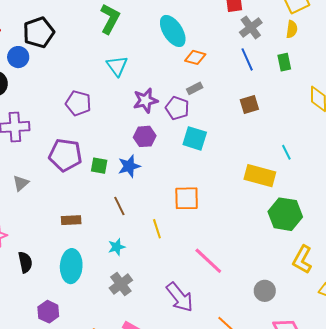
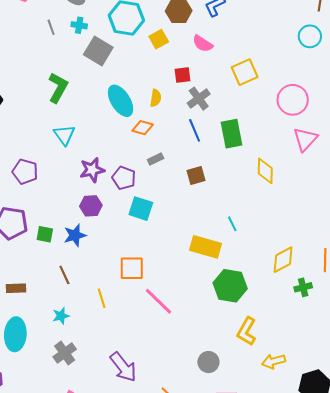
yellow semicircle: (292, 29) -> (156, 98), moved
green rectangle: (284, 62) -> (231, 134), size x1.6
gray rectangle: (195, 88) -> (156, 159), moved
pink line: (208, 261) -> (159, 301), moved

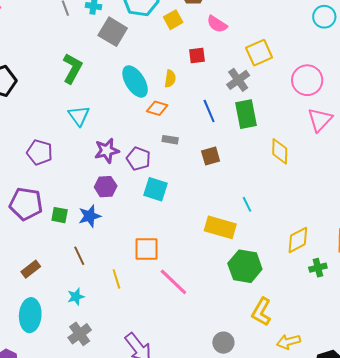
gray cross: (199, 99) -> (238, 80), moved
gray rectangle: (156, 159) -> (170, 140), turned 35
brown rectangle: (16, 288) -> (31, 269), turned -36

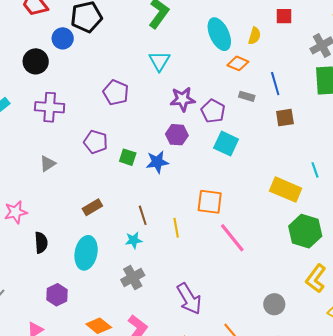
blue line: (209, 111) -> (275, 84), moved
purple pentagon: (26, 204) -> (96, 142), size x0.7
brown line: (79, 256) -> (143, 215), moved

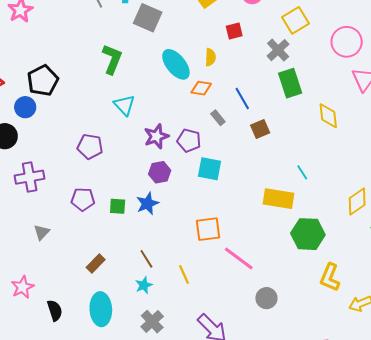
gray rectangle: (247, 96) -> (218, 118), turned 49
yellow line: (176, 228) -> (184, 274), moved
gray circle: (274, 304) -> (266, 298), moved

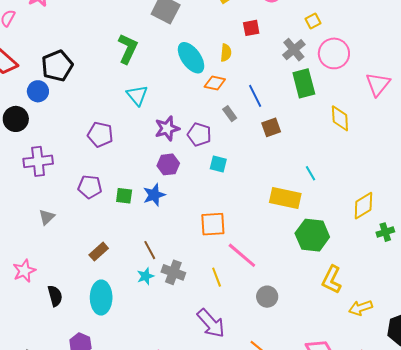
yellow square: (295, 20) -> (313, 21), size x0.6
pink circle: (347, 42) -> (334, 53), moved
cyan square: (210, 169) -> (218, 164), size x0.7
yellow line: (184, 274) -> (217, 277), moved
gray cross: (152, 322) -> (173, 272), moved, turned -30

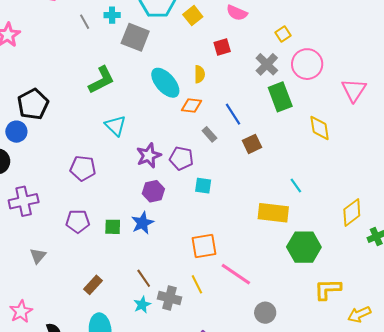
green L-shape: (128, 49) -> (101, 80), turned 44
yellow line: (217, 277) -> (197, 284), moved
yellow L-shape: (332, 280) -> (328, 289), turned 68

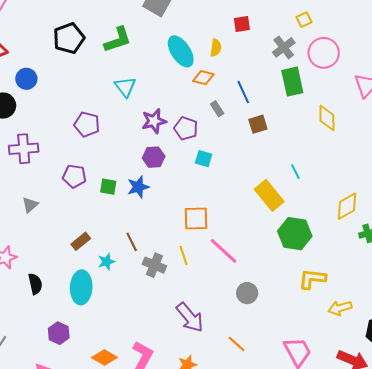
black pentagon: (33, 104) -> (69, 38), moved
yellow rectangle: (273, 213) -> (269, 195), turned 36
cyan star: (142, 305) -> (106, 262), moved

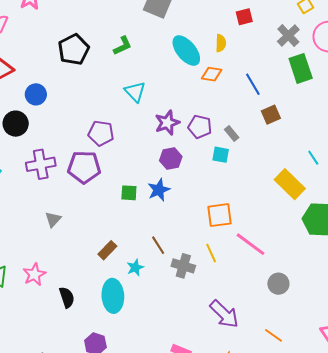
green L-shape: (118, 40) -> (123, 46), size x0.7
gray rectangle: (217, 109) -> (232, 134), moved
purple pentagon: (74, 176) -> (84, 167), moved, size x1.4

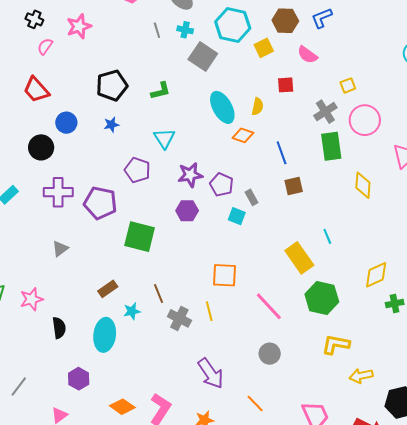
purple pentagon: (101, 133) -> (137, 170), moved
blue star: (159, 190) -> (111, 125), moved, size x0.7
green square: (129, 193) -> (140, 237), size x1.8
pink line: (250, 244) -> (269, 306), moved

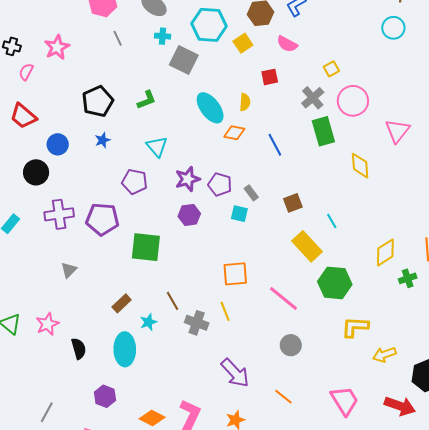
gray line: (157, 30) -> (118, 38), moved
brown square: (294, 186) -> (293, 203), moved

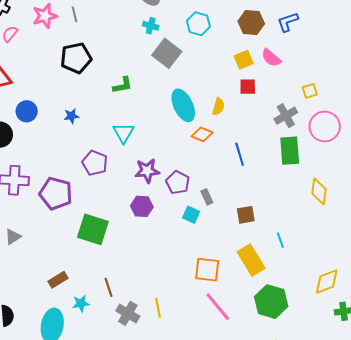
cyan hexagon: (209, 25) -> (198, 24), size x0.7
gray line: (118, 38) -> (74, 14), moved
yellow square: (243, 43) -> (244, 60), moved
black pentagon: (98, 101) -> (76, 58), moved
orange square: (235, 274) -> (207, 270), moved

